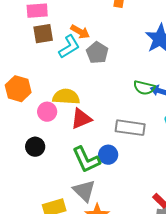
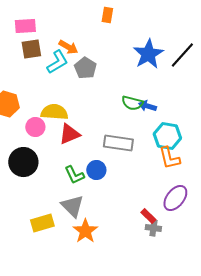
black circle: (35, 147) -> (23, 162), size x1.5
green L-shape: (86, 160) -> (74, 175), size x0.7

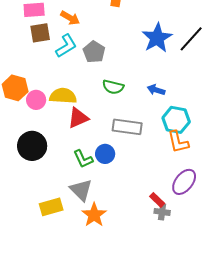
orange arrow: (68, 47) -> (70, 18), moved
green semicircle: (132, 103) -> (113, 87), moved
pink circle: (35, 127) -> (36, 100), moved

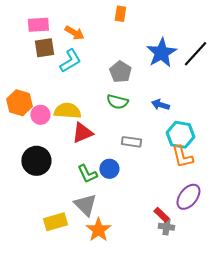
gray pentagon: (94, 52) -> (120, 72), moved
gray rectangle: (127, 127) -> (131, 142), size x0.7

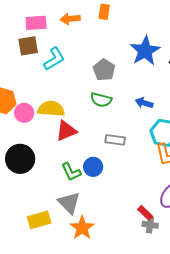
pink rectangle: (38, 25) -> (36, 23), moved
orange arrow: (74, 33) -> (70, 19), moved, turned 144

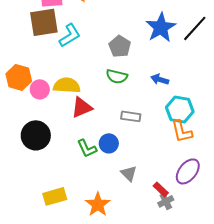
brown square: (28, 46) -> (44, 22), size x1.4
gray triangle: (69, 203) -> (129, 173), moved, size x0.7
gray cross: (150, 225) -> (166, 201), turned -35

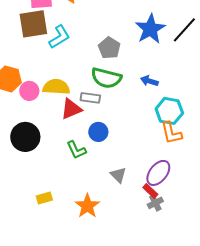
green semicircle: (117, 76) -> (106, 78), size x1.4
gray rectangle: (131, 116) -> (90, 98), moved
blue circle: (109, 143) -> (98, 132), moved
purple ellipse: (188, 171) -> (158, 173), moved
yellow rectangle: (55, 196) -> (44, 198), size x0.7

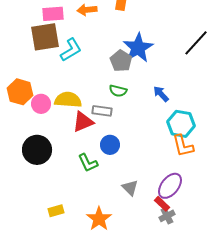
blue star: (150, 29) -> (138, 48), moved
green semicircle: (106, 78) -> (118, 91), size x0.6
blue arrow: (149, 81) -> (161, 94), turned 30

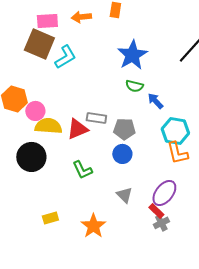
brown square: (45, 37) -> (39, 44), turned 32
gray pentagon: (121, 61) -> (124, 129), moved, turned -30
green semicircle: (118, 91) -> (134, 86), moved
yellow semicircle: (68, 100) -> (48, 126), moved
blue circle: (110, 145) -> (122, 154), moved

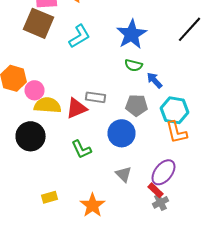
cyan L-shape: (65, 57) -> (80, 36), moved
gray pentagon: (124, 129) -> (136, 105), moved
blue circle: (122, 154) -> (122, 133), size x1.4

